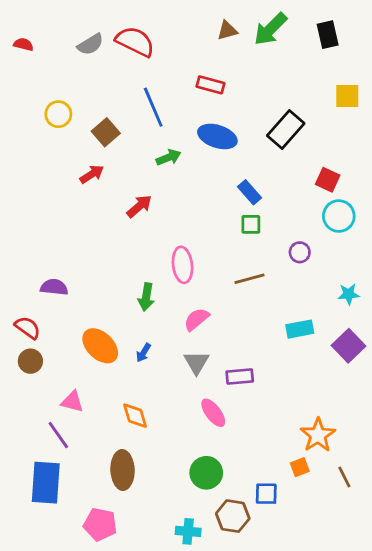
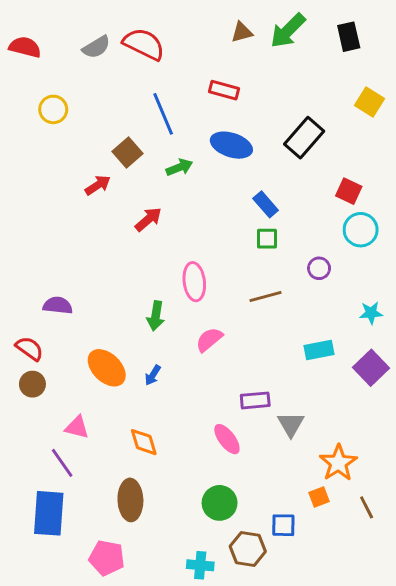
red semicircle: (23, 44) -> (25, 47), size x1.5
yellow square: (347, 96) -> (370, 102), turned 32
yellow circle: (58, 114) -> (53, 109), moved
brown square: (106, 132) -> (127, 152), moved
gray triangle: (196, 363) -> (291, 424), moved

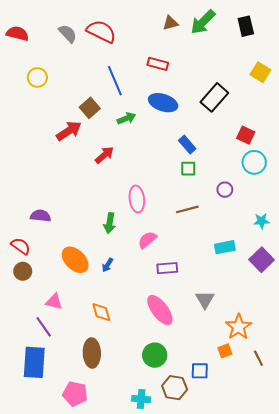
gray semicircle: (96, 47) -> (68, 34), turned -102
red arrow: (98, 185) -> (69, 131), size x1.4
purple rectangle: (255, 400) -> (167, 268), moved
pink ellipse: (227, 439) -> (160, 310), size x1.4

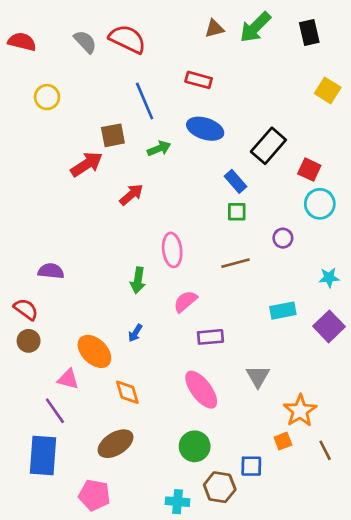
black rectangle: (214, 97) -> (268, 146), moved
brown square: (90, 108) -> (113, 135), turned 30
orange ellipse: (75, 260) -> (94, 351), moved
brown ellipse: (92, 353) -> (116, 444), turned 60

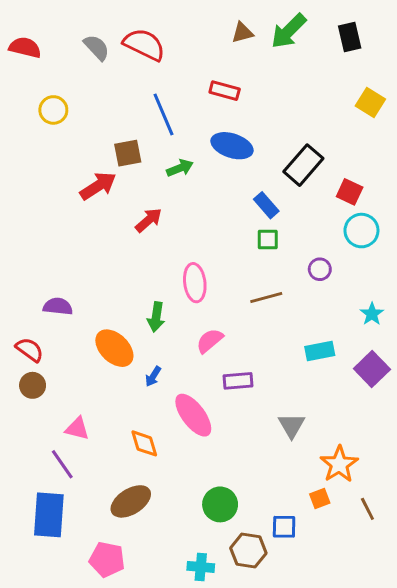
cyan star: (329, 278) -> (372, 314), turned -30
orange ellipse: (94, 351) -> (114, 348), moved
pink ellipse: (201, 390) -> (193, 415), moved

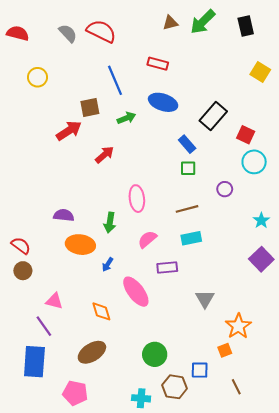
purple semicircle: (58, 306) -> (64, 215), moved
orange ellipse: (114, 348) -> (80, 245), turned -36
cyan rectangle: (320, 351) -> (191, 238), moved
brown line: (367, 509) -> (236, 387), moved

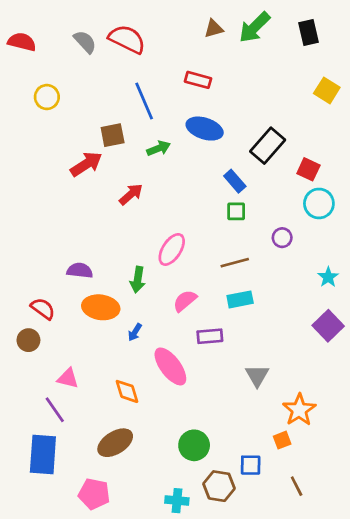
pink ellipse: (137, 199) -> (172, 249), turned 40
red semicircle: (21, 246) -> (43, 309), moved

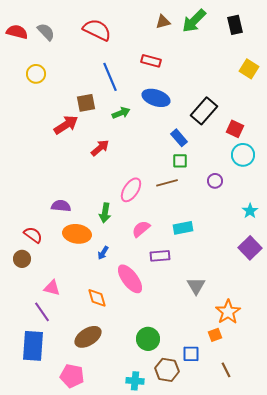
gray semicircle: (85, 42) -> (46, 32), moved
brown line: (235, 263) -> (167, 183), moved

